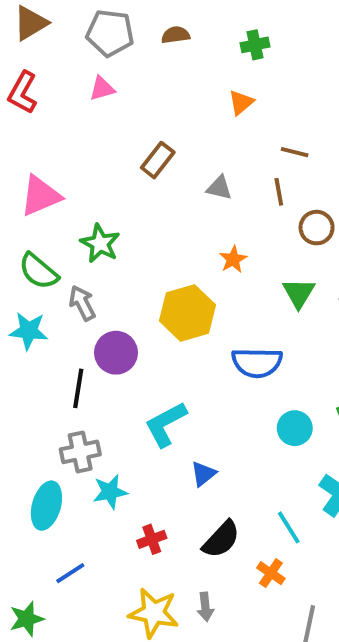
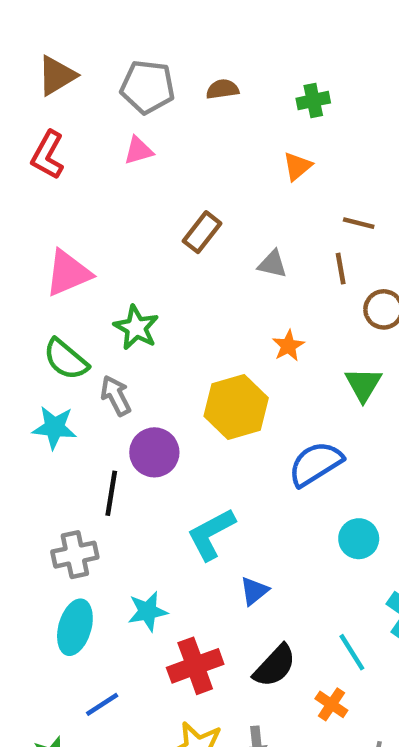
blue semicircle: (257, 363) -> (316, 464), turned 147
gray cross: (80, 452) -> (75, 555), moved
red cross: (152, 539) -> (195, 666), size x1.6

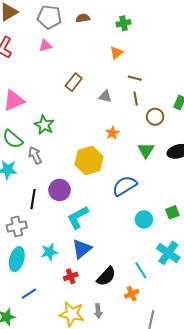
brown line: (359, 223) -> (135, 78), moved
purple circle: (154, 452) -> (59, 190), moved
blue triangle: (254, 591) -> (82, 249), moved, size x1.5
red cross: (195, 666) -> (71, 276), size x0.6
orange cross: (331, 704) -> (132, 294), turned 32

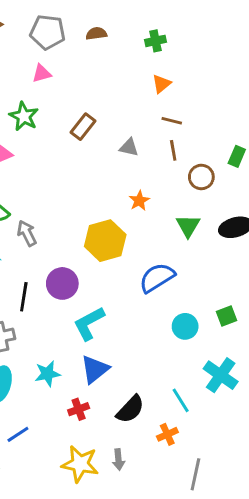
orange triangle: (116, 53) -> (161, 84), moved
green star: (44, 125) -> (24, 116), moved

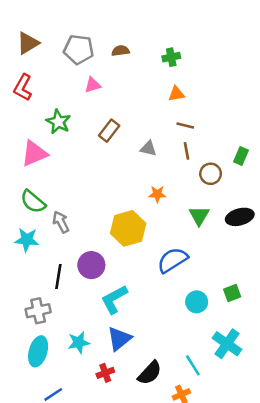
pink triangle: (42, 73) -> (93, 85), moved
orange triangle: (161, 84) -> (176, 94), turned 30
orange star: (139, 201) -> (157, 194), turned 30

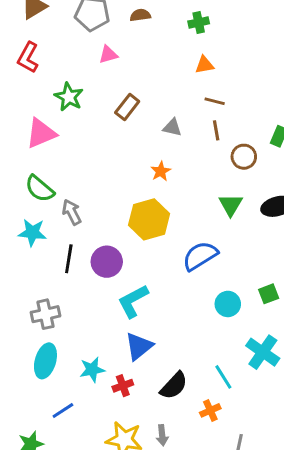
orange star: (157, 194) -> (161, 171), moved, turned -30
black line: (58, 276) -> (69, 259), moved
cyan star: (79, 342) -> (92, 370), moved

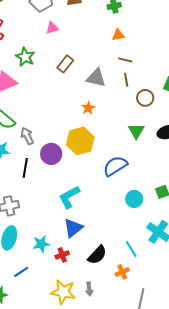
gray triangle: (172, 127) -> (96, 78), size x1.5
purple circle: (107, 262) -> (51, 154), moved

